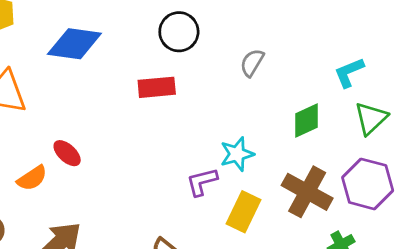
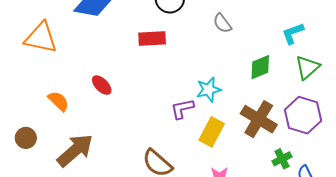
gray semicircle: (252, 63) -> (222, 23), turned -70
red ellipse: (67, 153) -> (102, 85), moved
orange semicircle: (32, 178) -> (58, 101), turned -105

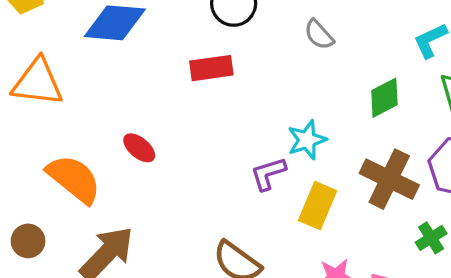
orange semicircle: (58, 101) -> (74, 179), size x1.6

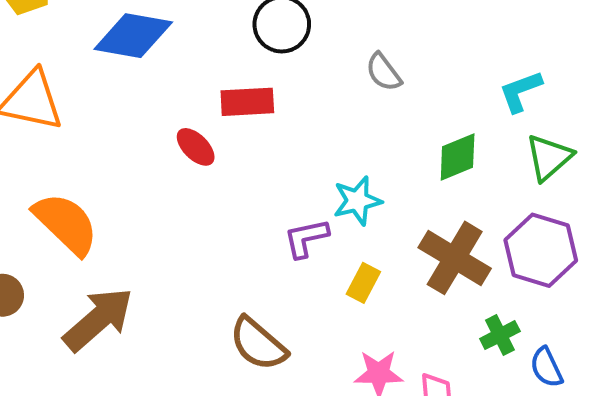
red ellipse: (139, 148) -> (196, 147), moved
yellow rectangle: (318, 206) -> (363, 283), size x0.7

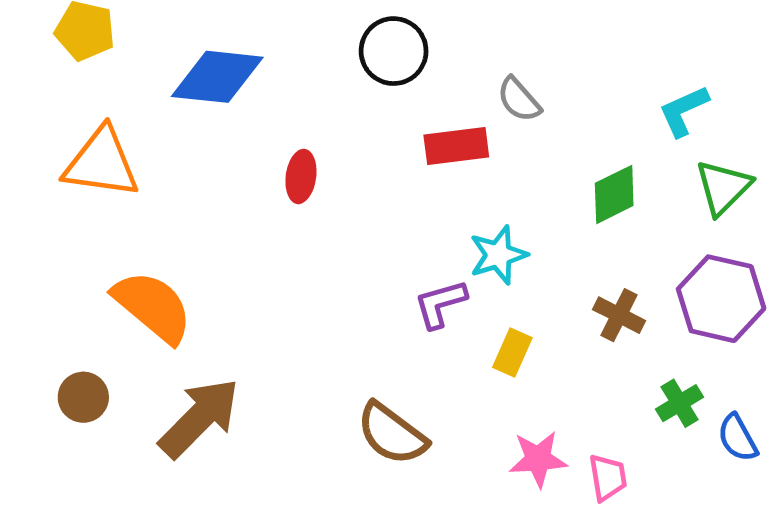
red rectangle: (247, 102) -> (456, 146), moved
red ellipse: (196, 147) -> (301, 176), moved, turned 57
brown cross: (455, 258) -> (619, 315), size x0.6

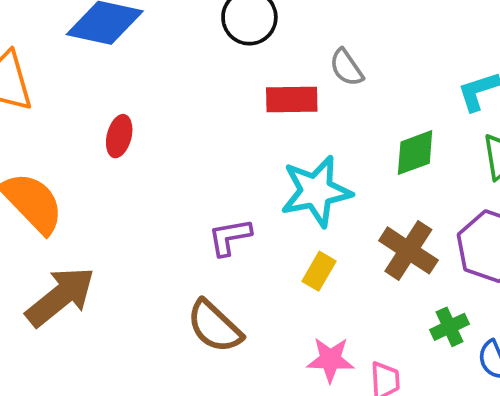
red ellipse: (301, 176) -> (119, 136), moved
cyan star: (498, 255) -> (316, 191), size x1.5
purple L-shape: (440, 304) -> (230, 237), moved
brown cross: (619, 315) -> (408, 250), size x1.4

